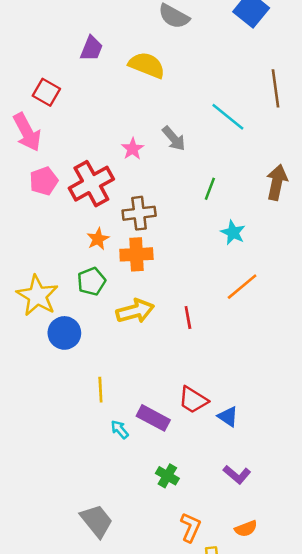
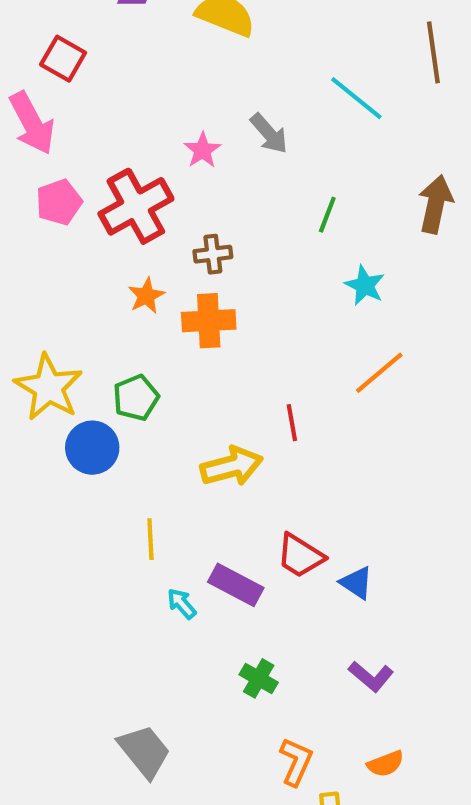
brown cross: (139, 213) -> (213, 254), size x0.7
green pentagon: (91, 281) -> (136, 398), moved
yellow arrow: (135, 311) -> (232, 466), moved

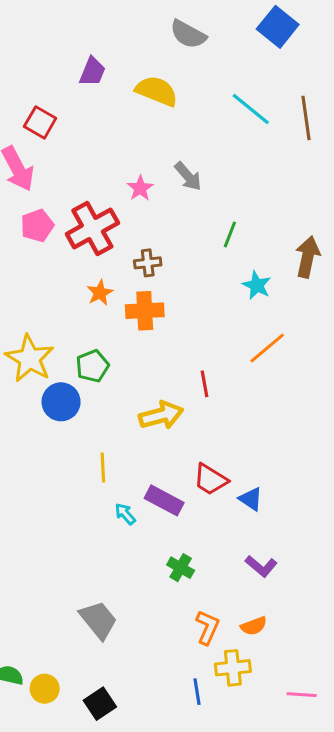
cyan line: (356, 98) -> (251, 109), moved
brown arrow: (435, 204) -> (308, 257), moved
orange semicircle: (386, 764) -> (254, 626), moved

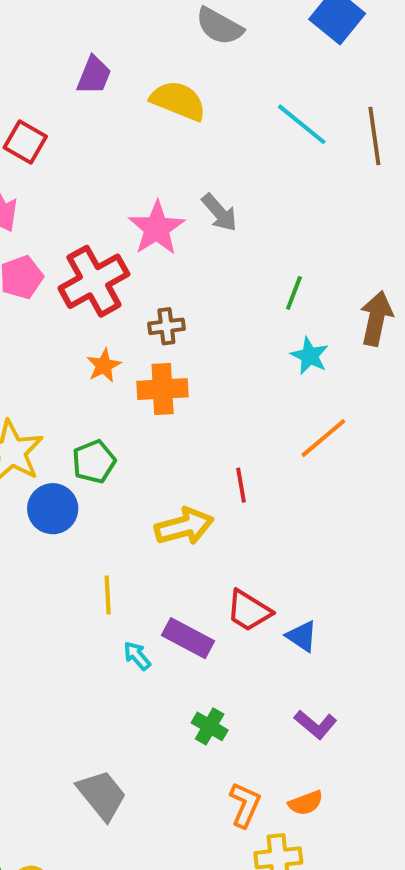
pink star: (140, 188) -> (157, 228), size x1.6
green line: (230, 234) -> (294, 293), moved

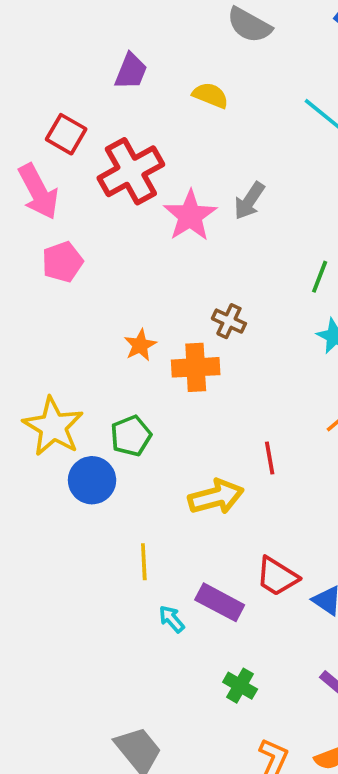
yellow semicircle: (178, 101) -> (210, 95), size x0.7
gray arrow: (219, 213) -> (249, 201), turned 75
red cross: (94, 281) -> (131, 171), moved
brown cross: (166, 326) -> (229, 321), moved, turned 32

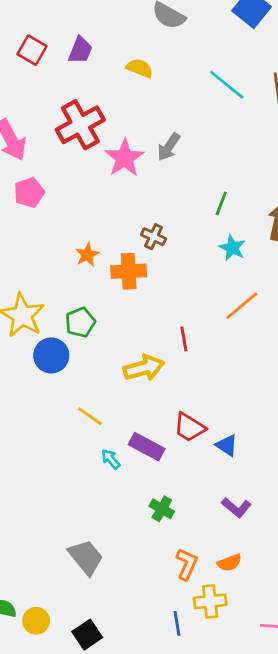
red square: (66, 134) -> (32, 50), moved
yellow line: (144, 562) -> (90, 416), turned -52

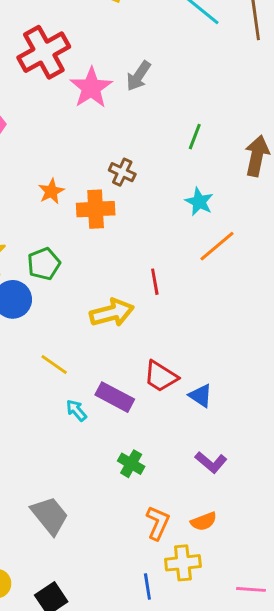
cyan star: (232, 248) -> (199, 202), moved

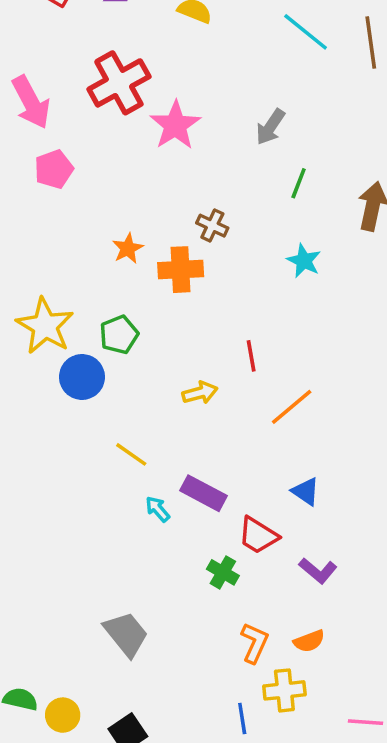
gray arrow: (139, 76) -> (270, 127), moved
orange line: (217, 246) -> (292, 407), moved
yellow arrow: (112, 313) -> (200, 393), size x0.7
red trapezoid: (161, 376) -> (258, 535), moved

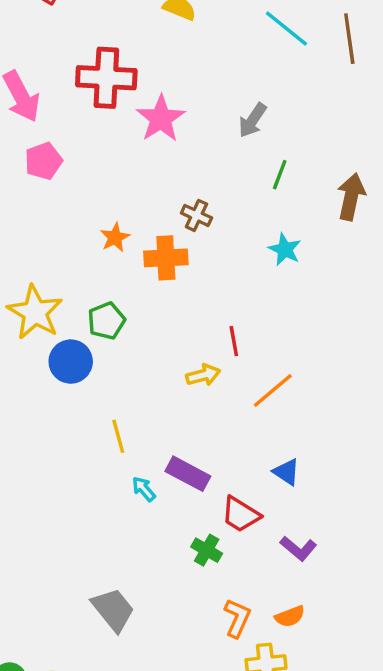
red cross: (119, 83) -> (106, 78), turned 32
yellow arrow: (200, 393) -> (203, 375), moved
yellow line: (131, 454) -> (118, 436), turned 40

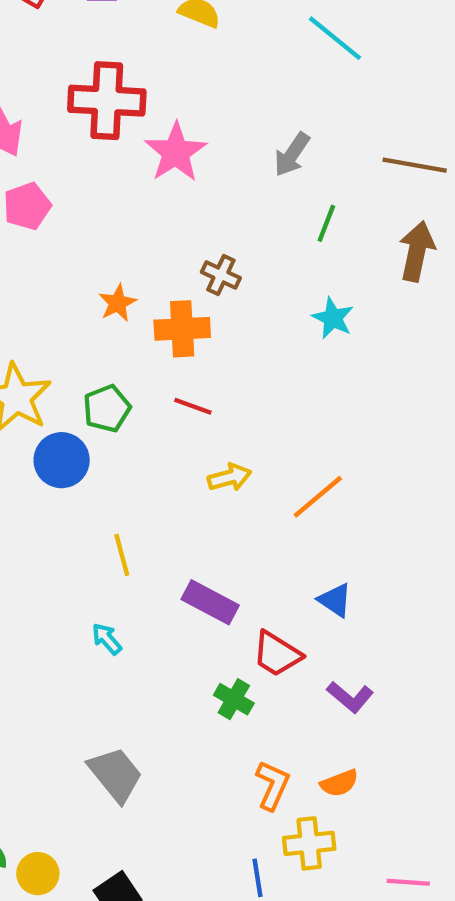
brown line: (349, 39) -> (415, 165), moved, turned -72
red line: (234, 341) -> (193, 406), moved, turned -60
cyan arrow: (144, 489) -> (107, 639), moved

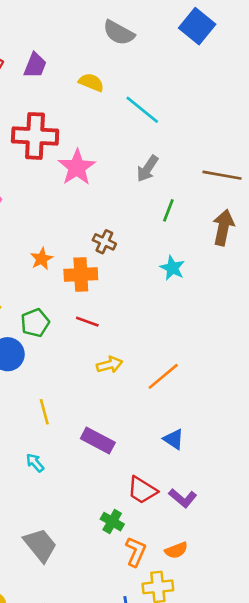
cyan line: (335, 38) -> (142, 110), moved
red trapezoid: (277, 654) -> (142, 490), moved
green cross: (234, 699) -> (112, 522), moved

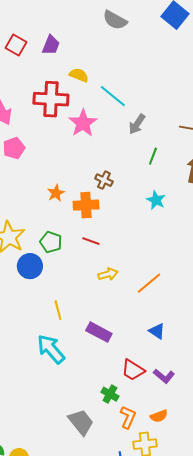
yellow semicircle: (91, 82) -> (79, 75), moved
cyan line: (142, 110) -> (113, 96), moved
green pentagon: (35, 323) -> (51, 242), turned -30
cyan arrow: (35, 463) -> (51, 349), size x2.0
gray trapezoid: (40, 545) -> (81, 422), moved

